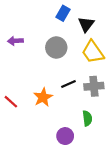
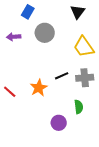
blue rectangle: (63, 13) -> (28, 12), moved
black triangle: (86, 24) -> (78, 12), moved
gray circle: (56, 48) -> (45, 33), moved

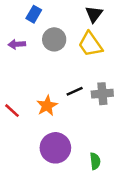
yellow trapezoid: (84, 47) -> (90, 44), moved
green semicircle: (79, 107) -> (95, 161), moved
purple circle: (59, 123) -> (55, 148), moved, size x1.6

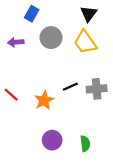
red line: (12, 111) -> (11, 95), moved
purple circle: (55, 148) -> (52, 140), size x0.7
green semicircle: (95, 161) -> (85, 144), moved

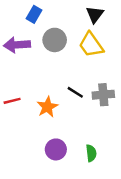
purple arrow: (16, 42) -> (17, 45), size x1.5
black line: (70, 87) -> (75, 92), turned 56
red line: (11, 95) -> (12, 101), turned -56

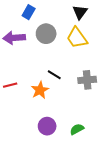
black line: (75, 92) -> (54, 75), moved
green semicircle: (91, 153) -> (77, 129), turned -112

